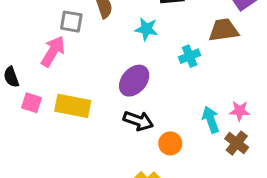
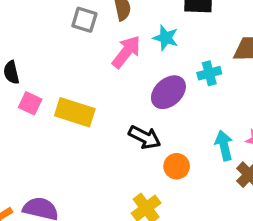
pink arrow: (53, 51) -> (126, 52), moved
purple ellipse: (134, 81) -> (168, 92), moved

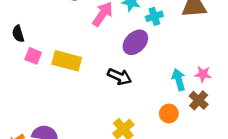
cyan cross: (209, 73) -> (154, 16), moved
orange circle: (177, 166) -> (169, 114), moved

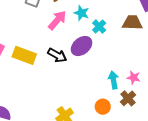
cyan cross: (154, 16) -> (99, 27), turned -32
black arrow: (119, 77) -> (57, 55), moved

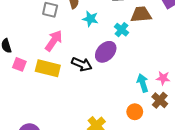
cyan star: (82, 13) -> (90, 19), moved
pink arrow: (57, 20) -> (54, 41), moved
brown trapezoid: (132, 23) -> (141, 14), moved

